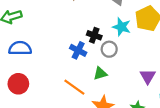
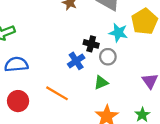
blue cross: (78, 50) -> (76, 61), turned 35
orange line: (74, 87) -> (57, 93), moved

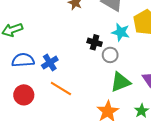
blue cross: (76, 61) -> (50, 63), moved
green triangle: (101, 83) -> (120, 82), moved, size x1.5

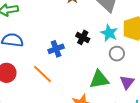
gray circle: (110, 55) -> (117, 54), moved
blue cross: (50, 63) -> (56, 49), moved

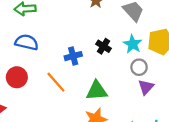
green triangle: (99, 80) -> (97, 91), moved
purple triangle: (127, 82) -> (146, 87), moved

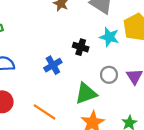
gray circle: (139, 67) -> (109, 75), moved
orange line: (56, 82) -> (45, 112), moved

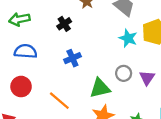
black cross: (81, 47) -> (64, 24), moved, turned 32

